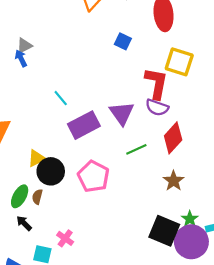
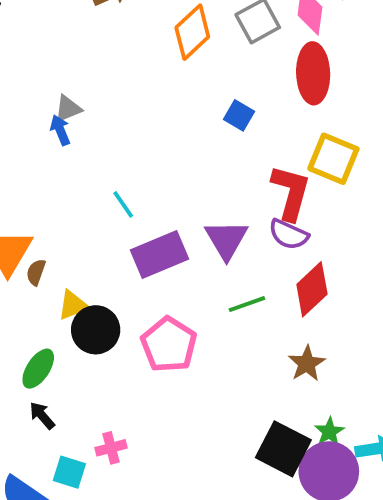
brown semicircle: (37, 197) -> (36, 272), moved
pink cross: (65, 238) -> (111, 448), turned 35

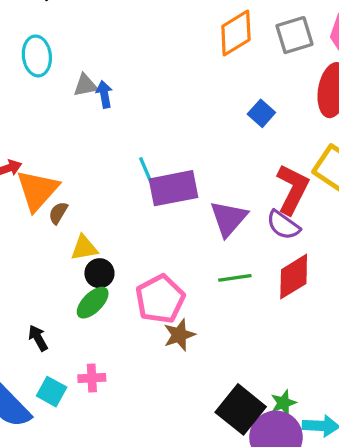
gray triangle: (68, 109) -> (85, 85), moved
purple rectangle: (159, 254) -> (174, 188), moved
black circle: (96, 330) -> (99, 273), size x0.7
brown star: (307, 364) -> (179, 335), moved
green ellipse: (38, 369) -> (93, 303), moved

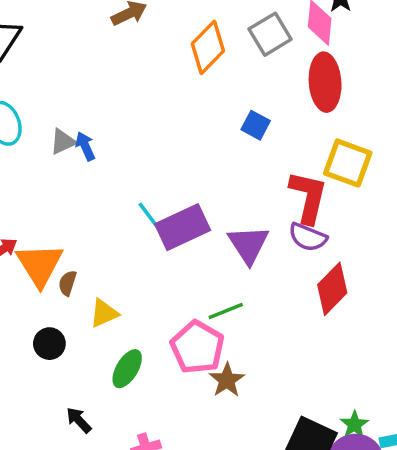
black circle: (99, 273) -> (49, 344), moved
green line: (235, 278) -> (226, 311), moved

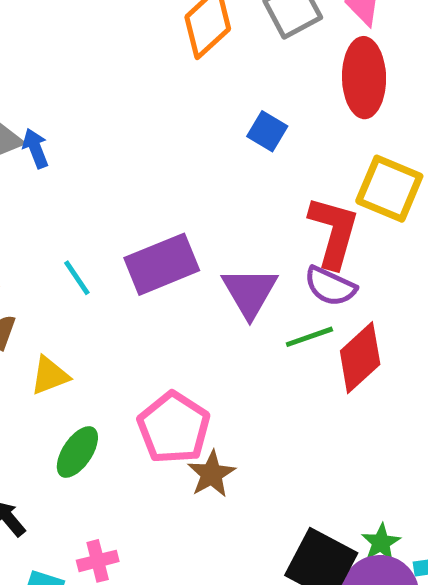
cyan line: (148, 215) -> (77, 278), moved
green line: (226, 311) -> (309, 337), moved

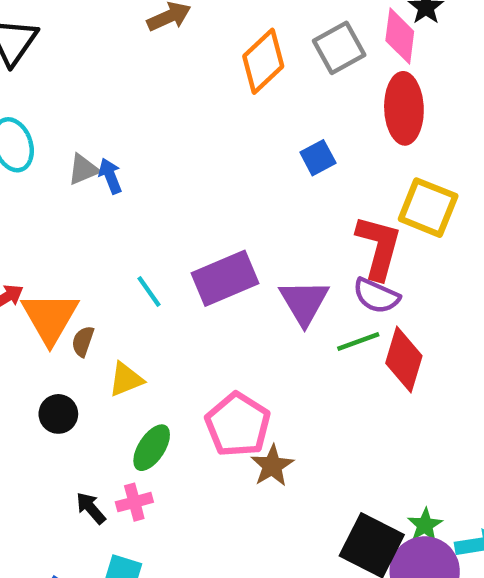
blue square: (267, 131) -> (318, 158), turned 32
red diamond: (360, 358) -> (404, 360), turned -30
pink cross: (98, 561) -> (134, 502), moved

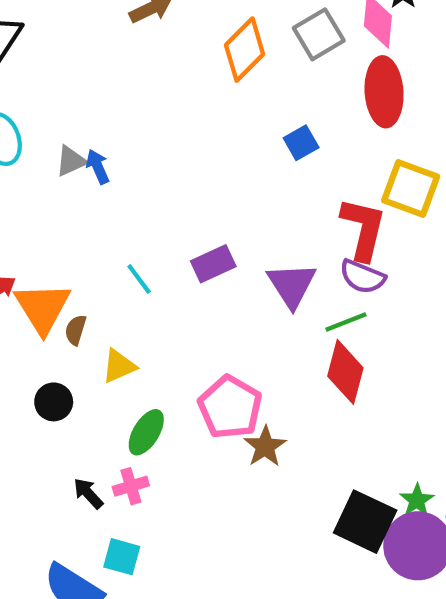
purple rectangle: (225, 278) -> (213, 264), size x0.7
red diamond: (404, 360) -> (345, 372), moved

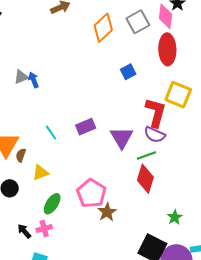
green star: (417, 500) -> (175, 217), moved

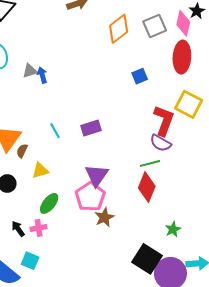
purple triangle: (122, 138) -> (97, 175), moved

